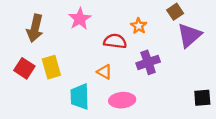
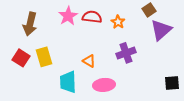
red semicircle: (115, 41) -> (92, 17), moved

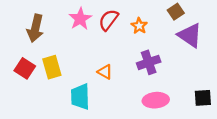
red semicircle: (92, 17) -> (108, 20), turned -60
purple triangle: (161, 30) -> (190, 35), turned -45
pink ellipse: (104, 85) -> (156, 100), moved

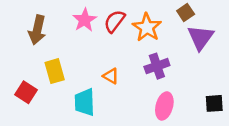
orange star: (139, 26) -> (147, 27), size x1.6
purple triangle: (190, 35) -> (201, 37), turned 32
red square: (25, 68) -> (26, 92), moved
pink ellipse: (156, 100) -> (164, 106), turned -70

